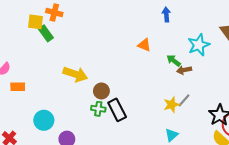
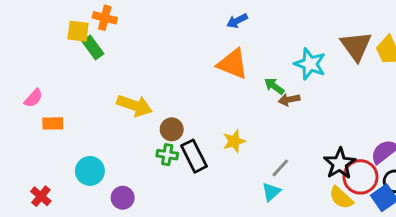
blue arrow: (166, 15) -> (237, 21), moved, turned -112
orange triangle: (144, 45) -> (233, 64), size x1.6
cyan star: (199, 45) -> (310, 64), turned -30
gray line: (184, 100) -> (280, 168), moved
yellow star: (172, 105) -> (234, 141), moved

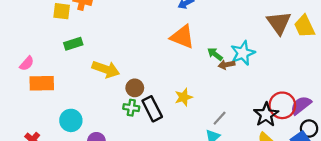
green rectangle: (93, 48) -> (73, 44), moved, turned -72
cyan star: (310, 64) -> (243, 53), moved, turned 30
orange rectangle: (53, 123) -> (42, 83), size x1.5
red circle: (360, 177) -> (282, 105), moved

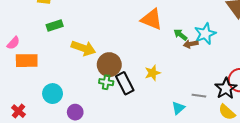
brown circle: (135, 88) -> (109, 65), size x1.5
gray line: (220, 118) -> (199, 96), moved, turned 56

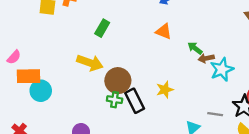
orange triangle: (152, 19) -> (164, 31), size x0.7
green rectangle: (55, 25) -> (102, 28), moved, turned -42
cyan star: (205, 34) -> (222, 69), moved
cyan circle: (53, 94) -> (41, 91), moved

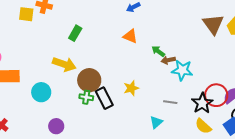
cyan star: (222, 69) -> (182, 70), turned 30
cyan circle: (41, 91) -> (41, 92), moved
gray line: (215, 114) -> (170, 102), moved

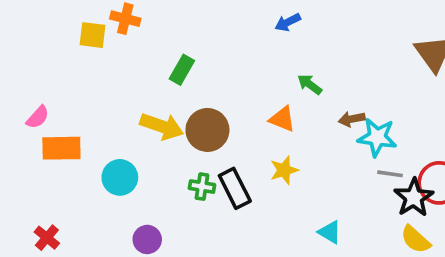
orange triangle: (130, 36) -> (282, 119), moved
green arrow: (158, 51) -> (310, 84), moved
brown circle: (89, 80) -> (207, 130), moved
gray line: (170, 102) -> (390, 174), moved
cyan triangle: (156, 122) -> (330, 232), turned -48

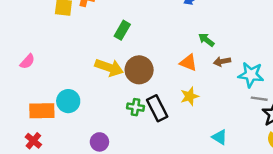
brown arrow: (352, 119) -> (222, 61), moved
orange rectangle: (61, 148) -> (42, 111), moved
cyan circle: (120, 177) -> (68, 101), moved

